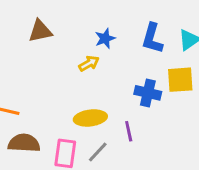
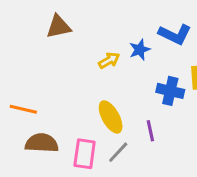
blue star: (105, 38) -> (140, 50), moved
blue L-shape: (152, 38) -> (175, 34), turned -80
yellow ellipse: (90, 118) -> (111, 117), turned 68

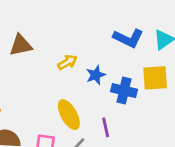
brown triangle: (59, 27) -> (21, 45), moved
blue star: (140, 50) -> (96, 75), moved

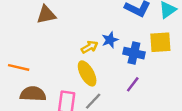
yellow arrow: (67, 62) -> (89, 47), moved
purple line: (106, 127) -> (133, 84), moved, turned 49

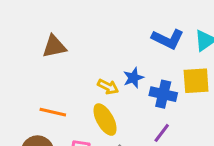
yellow arrow: (89, 47) -> (108, 87), turned 56
orange line: (19, 67) -> (53, 112), moved

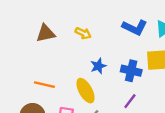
blue star: (133, 78) -> (98, 66), moved
yellow arrow: (108, 87) -> (83, 33), moved

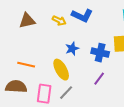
blue L-shape: (135, 27) -> (82, 16), moved

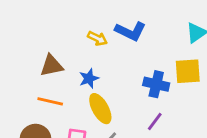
brown triangle: (27, 21) -> (52, 66), moved
blue star: (72, 49) -> (89, 78), moved

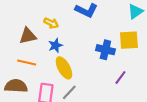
yellow arrow: (97, 38) -> (51, 23), moved
purple line: (155, 121) -> (120, 77), moved

